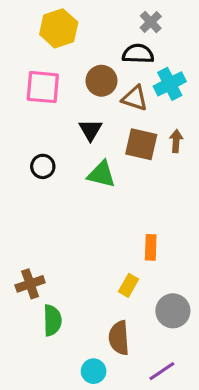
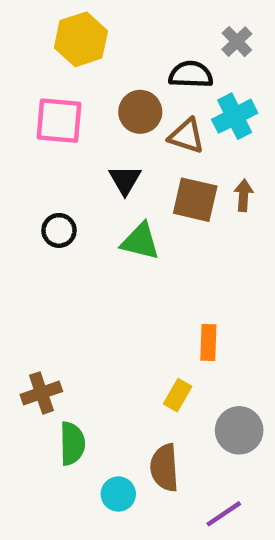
gray cross: (151, 22) -> (237, 42), moved
cyan circle: (94, 371) -> (118, 494), moved

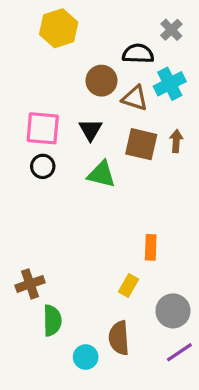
pink square: (59, 121) -> (43, 128), moved
purple line: (224, 514) -> (179, 352), moved

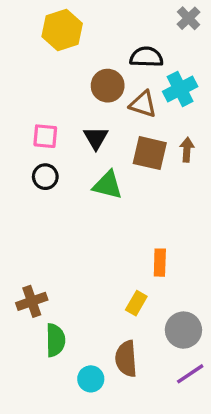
gray cross: (171, 30) -> (189, 18), moved
pink square: (43, 128) -> (45, 136), size x0.7

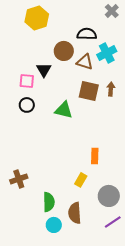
black triangle: (96, 138) -> (44, 70), moved
green semicircle: (55, 340) -> (49, 202), moved

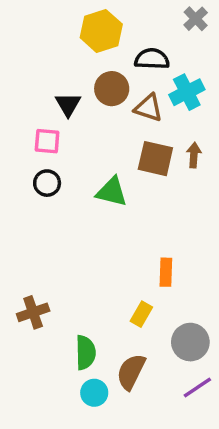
yellow hexagon: (37, 18) -> (101, 31), moved
black triangle: (44, 70) -> (68, 104), moved
brown semicircle: (75, 213) -> (131, 372), turned 30

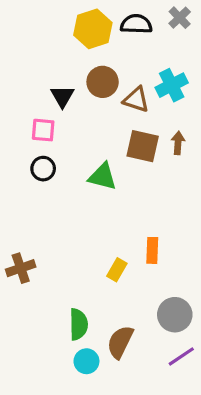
black semicircle: (152, 59) -> (136, 24), moved
brown cross: (33, 312) -> (21, 268), moved
yellow rectangle: (141, 314) -> (117, 270), moved

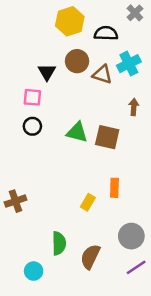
black semicircle: (136, 24) -> (106, 33), moved
brown square: (143, 146) -> (107, 137), moved
cyan circle: (86, 361) -> (34, 271), moved

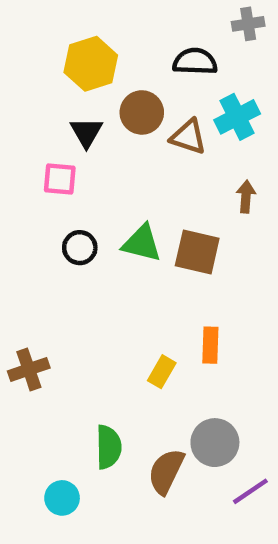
gray cross: (135, 13) -> (248, 24), turned 35
yellow hexagon: (70, 21) -> (91, 64), moved
black circle: (32, 126) -> (80, 248), moved
gray circle: (131, 236) -> (215, 443), moved

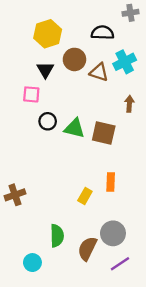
black circle: (80, 248) -> (48, 121), moved
purple line: (250, 491) -> (120, 264), moved

